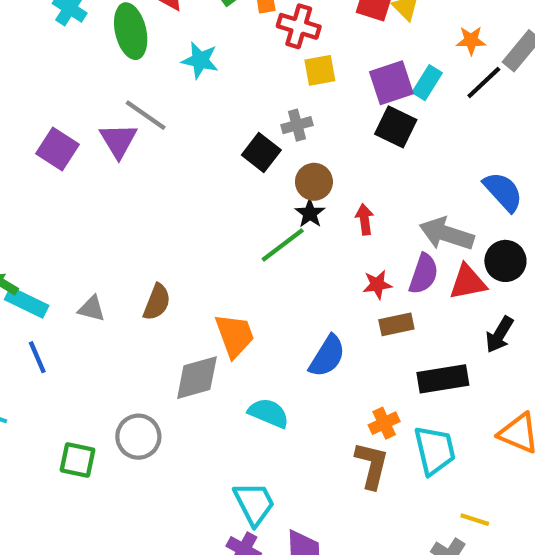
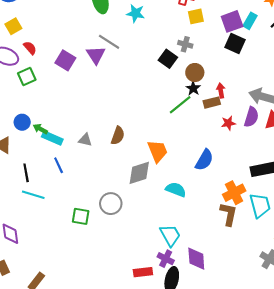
gray cross: (297, 125) -> (185, 44), turned 32
brown rectangle: (396, 324) -> (212, 103), moved
orange cross: (384, 423) -> (234, 193), size x1.5

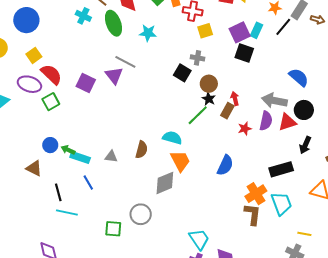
red semicircle: (30, 48) -> (51, 74), size x1.6
brown rectangle: (212, 103) -> (227, 111), turned -42
cyan semicircle: (176, 190) -> (172, 138), moved

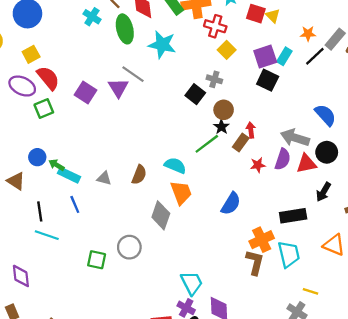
yellow square: (205, 31) -> (227, 50), turned -35
cyan star: (148, 33) -> (162, 45), size x1.4
gray diamond: (165, 183) -> (161, 215), turned -55

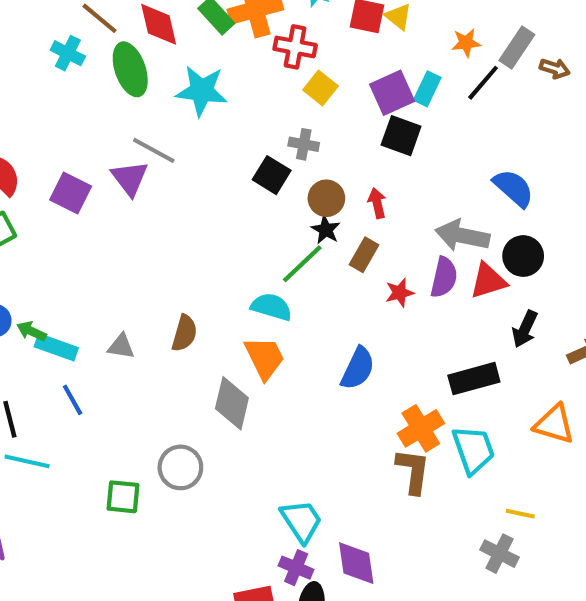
red arrow: (251, 130) -> (377, 203), moved
cyan semicircle: (175, 165) -> (271, 307), moved

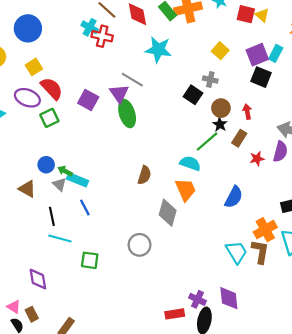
red cross: (295, 47) -> (102, 36), moved
green ellipse: (130, 69) -> (127, 114), moved
gray triangle: (121, 346) -> (59, 184), moved, turned 32
green square: (123, 497) -> (90, 260), moved
cyan trapezoid: (301, 521) -> (236, 252), moved

